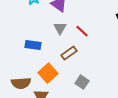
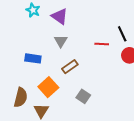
red line: (82, 31) -> (102, 44), moved, turned -40
brown semicircle: (21, 83) -> (21, 97), turned -72

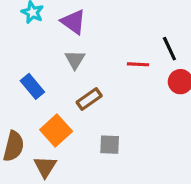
blue rectangle: (33, 58) -> (32, 86), turned 42
gray square: (83, 96) -> (110, 145), turned -32

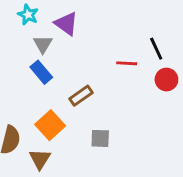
gray triangle: (75, 60) -> (43, 44), moved
blue rectangle: (32, 86) -> (41, 72), moved

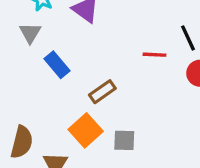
gray triangle: (43, 44) -> (30, 33), moved
orange square: (50, 125) -> (86, 130), moved

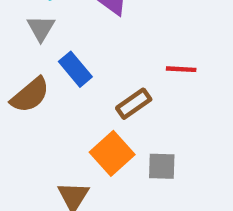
red line: (154, 55) -> (181, 69), moved
brown semicircle: (22, 142) -> (30, 95), moved, turned 36

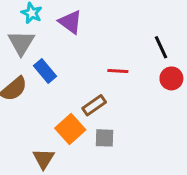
gray triangle: (41, 28) -> (21, 43), size x1.4
brown rectangle: (134, 104) -> (94, 105), moved

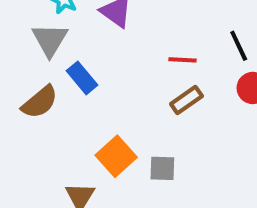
red line: (118, 71) -> (182, 60), moved
brown rectangle: (94, 105) -> (186, 100), moved

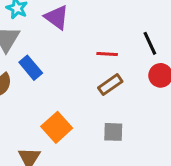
gray square: (162, 168) -> (113, 132), moved

